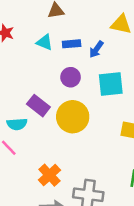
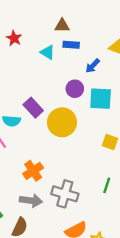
blue rectangle: (72, 44) -> (71, 45), moved
purple circle: (71, 77) -> (75, 89), moved

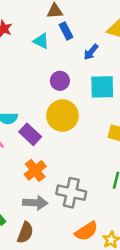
blue rectangle: (71, 45) -> (66, 31), turned 63
purple circle: (75, 89) -> (60, 81), moved
purple rectangle: (33, 108) -> (30, 134), moved

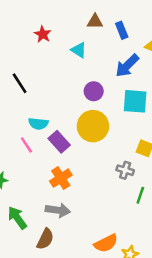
blue rectangle: (66, 31) -> (122, 30), moved
blue arrow: (91, 52) -> (127, 66), size x1.5
gray cross: (71, 193) -> (125, 170), moved, size x0.6

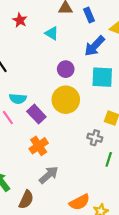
gray arrow: (58, 210) -> (49, 175), moved, turned -48

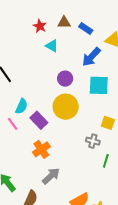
blue rectangle: (89, 15) -> (86, 29), turned -32
red star: (20, 20) -> (40, 26), moved
cyan semicircle: (18, 99) -> (22, 106), turned -70

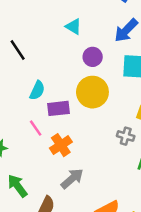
cyan triangle: (52, 46) -> (73, 26), moved
purple rectangle: (39, 120) -> (59, 108), turned -54
pink line: (13, 124) -> (36, 128), moved

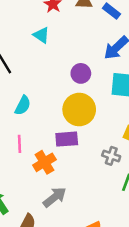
cyan triangle: (73, 26) -> (41, 35), moved
purple rectangle: (59, 108) -> (67, 139), moved
pink line: (36, 128) -> (19, 144), turned 30

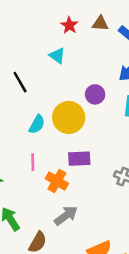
yellow circle: (79, 109) -> (69, 117), moved
orange cross: (44, 162) -> (57, 181), turned -30

